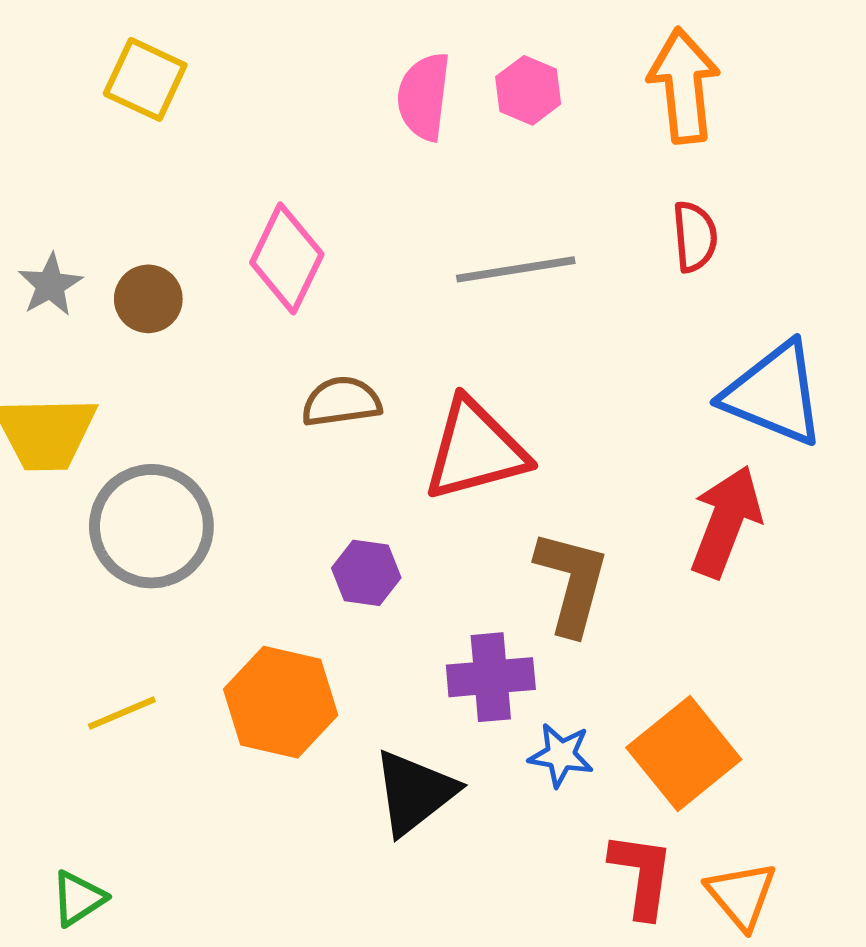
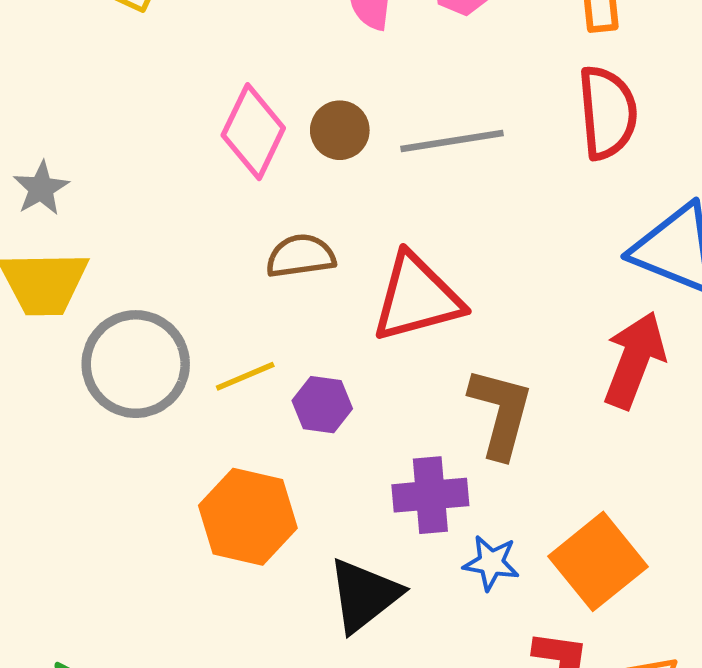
red semicircle: (695, 237) -> (607, 113), size x1.5
gray star: (50, 285) -> (41, 188), moved
brown circle: (148, 299) -> (340, 130), moved
yellow line: (122, 713) -> (245, 376), moved

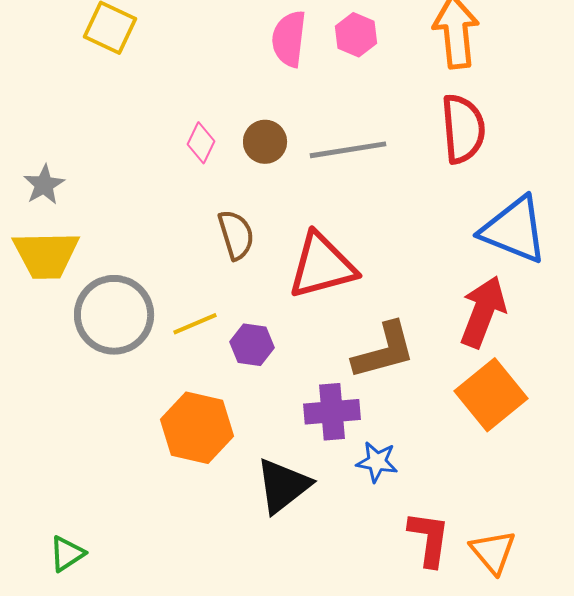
pink diamond: (253, 132) -> (201, 143), size x0.6
brown semicircle: (301, 256) -> (236, 235), turned 81
brown L-shape: (501, 413) -> (384, 351), turned 60
orange square: (598, 561) -> (491, 395), moved

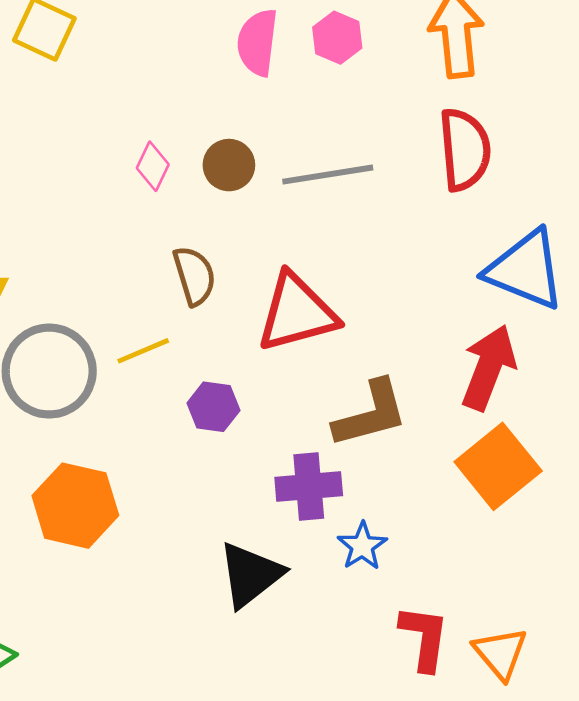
yellow line: (195, 324) -> (143, 351), moved
orange hexagon: (197, 428) -> (75, 506), moved
blue star: (377, 462) -> (362, 546), turned 30

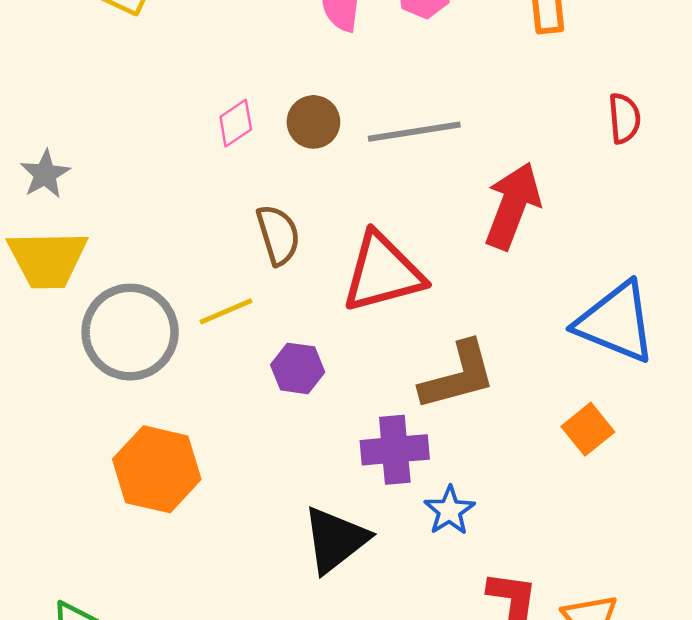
red semicircle: (465, 150) -> (624, 118), moved, size x0.6
pink diamond: (153, 166) -> (236, 123), turned 30
blue triangle: (525, 270) -> (616, 322), moved
red arrow: (488, 367) -> (513, 206), moved
orange square: (498, 466) -> (588, 429), size x0.6

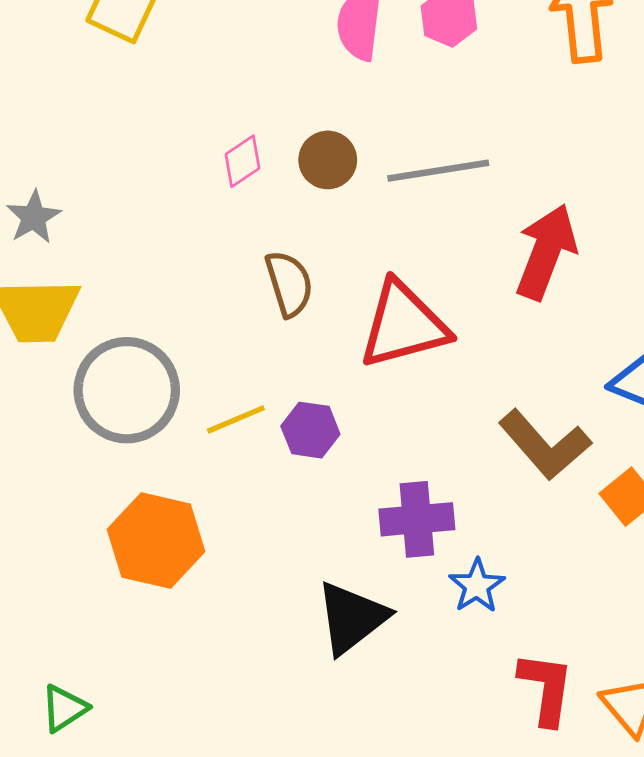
yellow line: (226, 311) -> (236, 419), moved
brown L-shape: (458, 376) -> (545, 445), moved, turned 64

